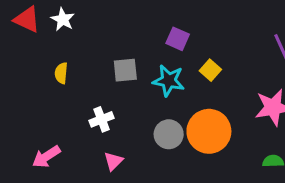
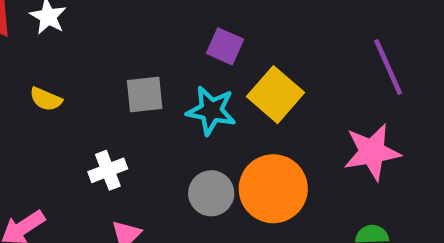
yellow square: (210, 70) -> (276, 95), size x1.6
yellow semicircle: (61, 73) -> (46, 99), turned -72

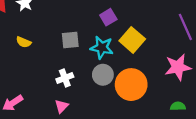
purple square: (225, 46) -> (108, 17), turned 35
white cross: (108, 170) -> (65, 78), moved
gray circle: (211, 193) -> (103, 75), moved

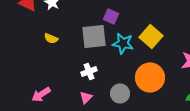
purple square: (108, 17) -> (111, 16), moved, turned -35
gray square: (70, 40) -> (94, 36), size x1.5
gray circle: (103, 75) -> (120, 93), moved

